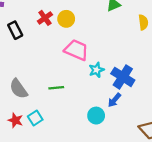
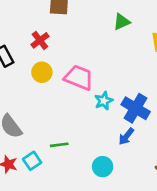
yellow circle: (66, 19) -> (42, 72), moved
green line: (56, 88) -> (59, 145), moved
cyan circle: (96, 116) -> (103, 167), moved

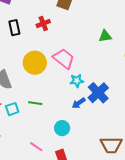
green triangle: (122, 22) -> (105, 36), moved
yellow circle: (42, 72) -> (35, 63), moved, size x1.5
blue arrow: (126, 136) -> (79, 103), moved

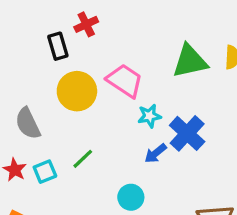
black rectangle: (14, 28) -> (58, 46), moved
green triangle: (105, 36) -> (190, 61), moved, size x1.6
green line: (35, 103) -> (83, 159), turned -48

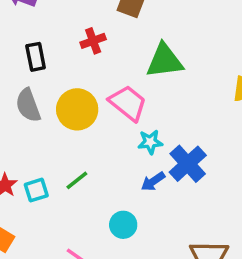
black rectangle: (58, 46) -> (36, 57), moved
green triangle: (190, 61) -> (165, 61), moved
gray semicircle: (28, 123) -> (28, 105), moved

